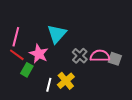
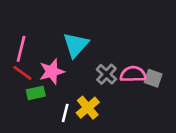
pink star: (39, 54) -> (52, 72), turned 30
green rectangle: (27, 70) -> (36, 93), turned 48

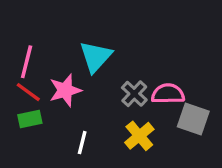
gray square: (153, 78) -> (193, 119), moved, size x1.4
green rectangle: (36, 93) -> (30, 119), moved
yellow cross: (88, 108) -> (139, 136), moved

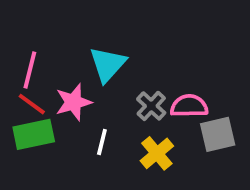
green rectangle: (30, 119) -> (34, 134), size x1.5
gray square: (193, 119) -> (218, 134), turned -32
white line: (82, 143) -> (102, 142), moved

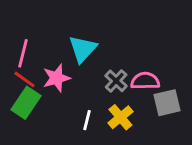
green rectangle: (34, 134) -> (26, 103), turned -44
white line: (102, 142) -> (87, 120), moved

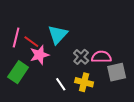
red line: (24, 79) -> (31, 42), moved
yellow cross: (120, 117) -> (84, 82), turned -36
white line: (87, 120) -> (61, 84), turned -48

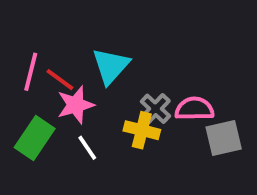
yellow cross: (84, 82) -> (142, 130), moved
white line: (61, 84) -> (87, 148), moved

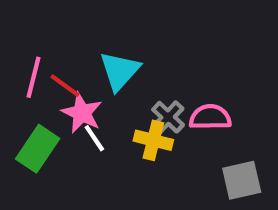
pink star: (76, 105) -> (82, 113), turned -30
gray square: (224, 138) -> (242, 180), moved
white line: (87, 148) -> (94, 138), moved

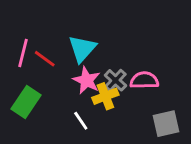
pink star: (82, 113) -> (87, 80), moved
white line: (94, 138) -> (81, 121), moved
yellow cross: (153, 140) -> (105, 96), turned -35

